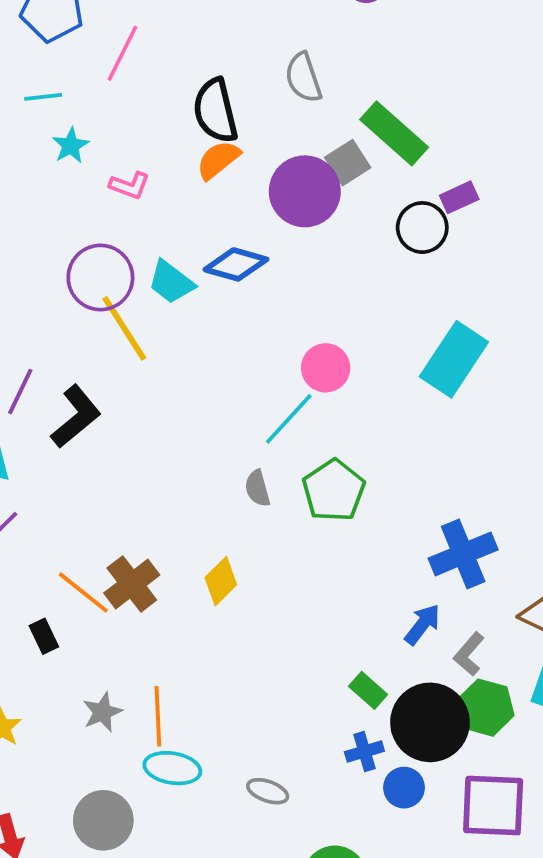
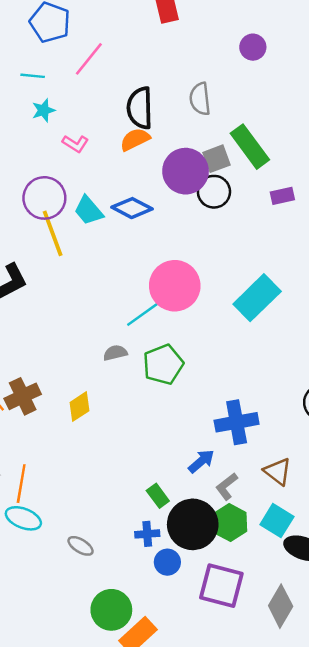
black circle: (422, 228) -> (214, 192), moved
pink circle: (326, 368) -> (175, 286), size x1.6
gray semicircle: (257, 488) -> (115, 353), turned 80

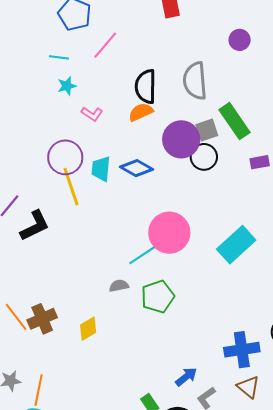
gray semicircle: (200, 99) -> (195, 81), size x1.4
cyan trapezoid: (89, 210) -> (101, 169), turned 44
blue cross: (237, 422) -> (242, 350), moved

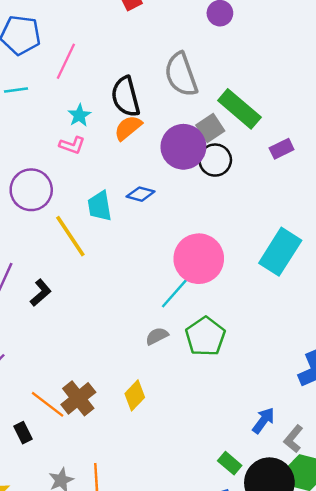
cyan star: (67, 86) -> (79, 115), moved
purple circle: (65, 157) -> (31, 190), moved
blue diamond: (136, 168) -> (141, 194), size x0.7
black L-shape: (35, 226) -> (41, 293), size x0.7

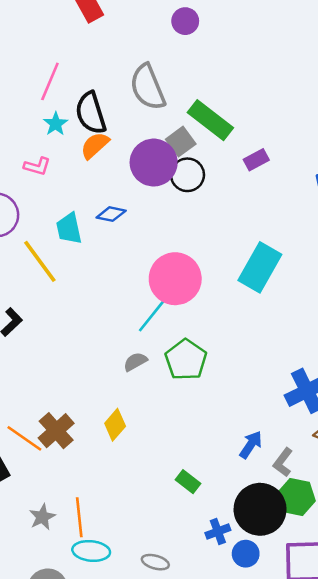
pink line: (66, 61) -> (50, 81), moved
cyan star: (79, 115) -> (56, 124), moved
green rectangle: (230, 463) -> (188, 482), moved

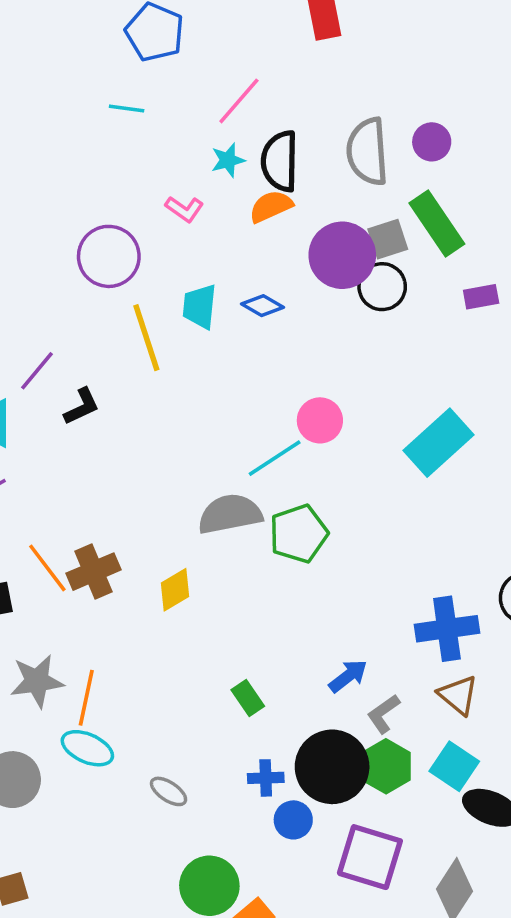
purple circle: (185, 21) -> (432, 142), moved
pink circle: (175, 279) -> (320, 420), size x0.6
gray semicircle: (135, 362) -> (230, 514), size x1.8
gray star: (42, 517) -> (37, 681), size x1.4

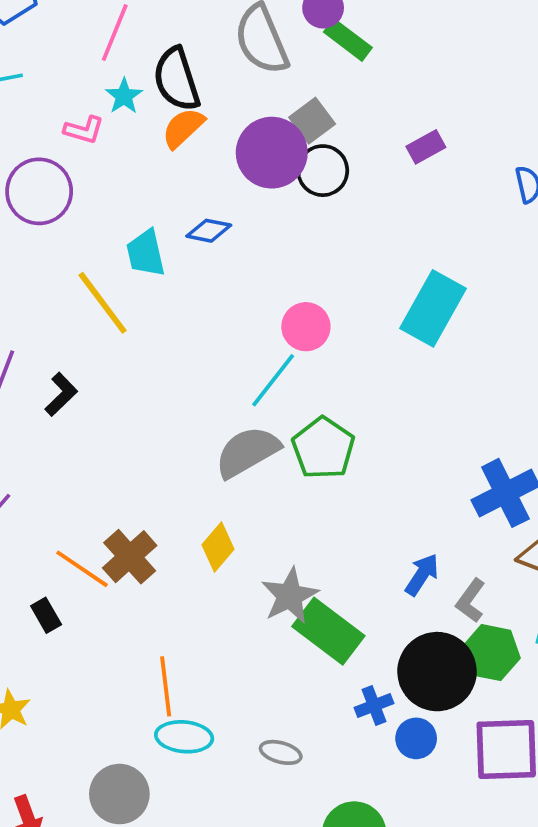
pink L-shape: (184, 209) -> (84, 130), moved
green rectangle: (437, 223) -> (348, 40), moved, size x0.7
purple circle: (109, 256) -> (39, 191), moved
gray star: (37, 681) -> (290, 596), moved
green rectangle: (248, 698) -> (328, 631), size x1.8

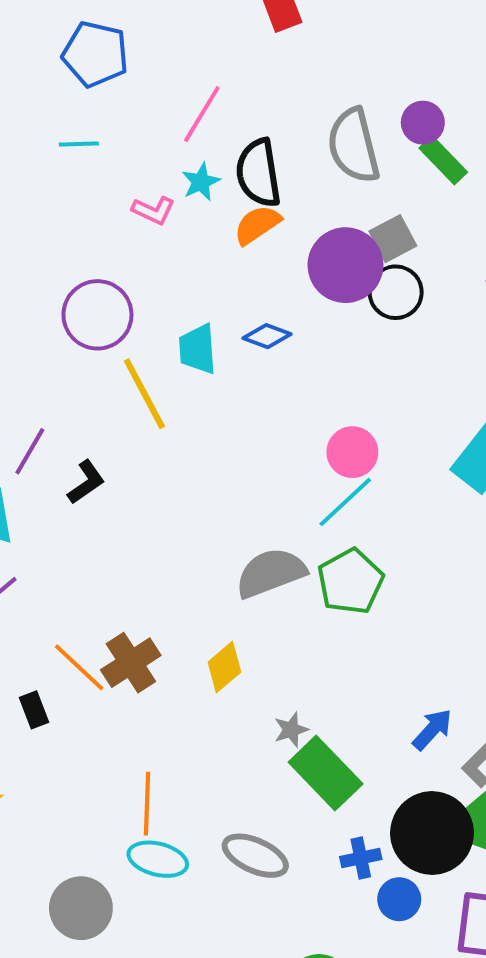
purple circle: (39, 191) -> (97, 315), moved
cyan line: (273, 380) -> (345, 502), moved
gray star: (290, 596) -> (291, 730), size x0.6
gray ellipse: (281, 752) -> (255, 856), moved, size x1.5

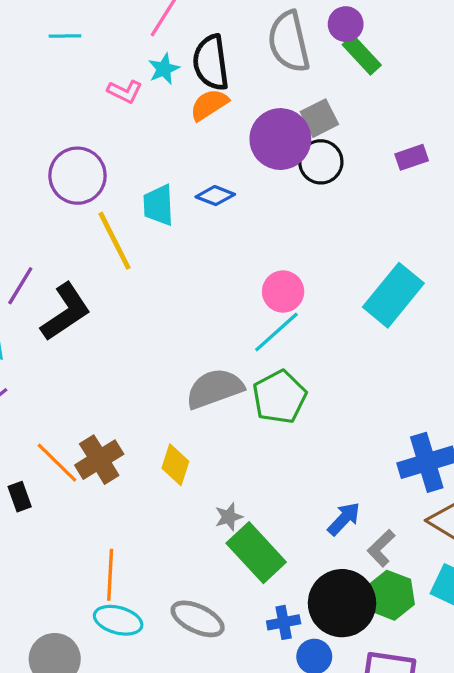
black L-shape: (86, 482) -> (66, 312), size x1.6
yellow diamond: (224, 667) -> (175, 465), turned -33

